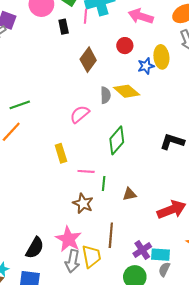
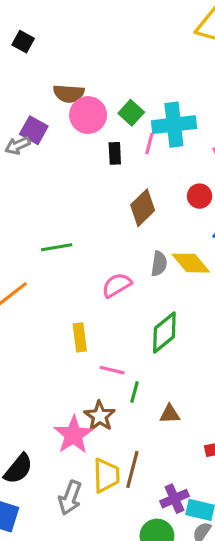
green line: (20, 105) -> (57, 247), moved
pink star: (68, 239) -> (73, 435), moved
yellow trapezoid: (91, 256) -> (106, 475), moved

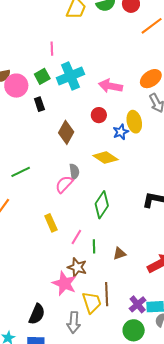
green square: (131, 113) -> (42, 76), turned 35
pink line: (149, 144) -> (52, 49), moved
gray semicircle: (159, 264) -> (74, 172), moved
pink line: (112, 370) -> (76, 237), turned -56

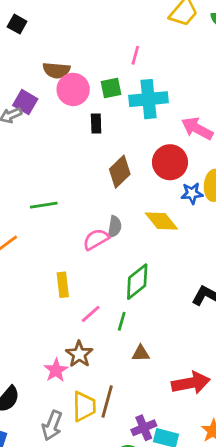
red circle: (99, 115) -> (170, 162), size x1.6
green line: (94, 246) -> (122, 321), moved
pink star: (64, 283) -> (56, 370), size x0.7

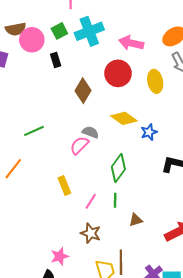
blue star: (192, 193) -> (149, 132), moved
gray semicircle: (115, 227) -> (90, 132), turned -63
pink star: (56, 370) -> (60, 256), moved, turned 30

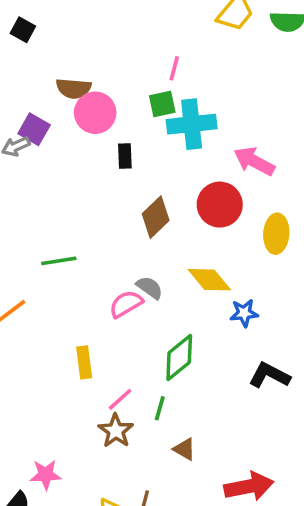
green square: (59, 31) -> (162, 104), moved
brown triangle: (136, 220) -> (184, 449), turned 32
brown star: (91, 233) -> (116, 431), moved

